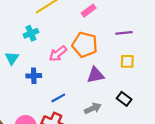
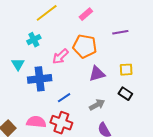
yellow square: (127, 61) -> (126, 70), moved
blue cross: (34, 76) -> (40, 79), size x1.6

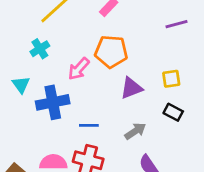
purple line: (120, 32) -> (176, 24), moved
blue line: (64, 98) -> (89, 125), turned 40

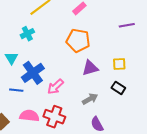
pink arrow: (79, 69) -> (55, 87), moved
blue cross: (53, 102) -> (33, 73), turned -30
blue line: (89, 125) -> (16, 90), moved

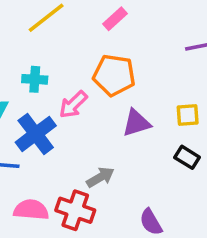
cyan cross: (27, 34) -> (35, 79), moved, turned 32
pink arrow: (55, 87) -> (73, 105), moved
gray arrow: (90, 99) -> (100, 177), moved

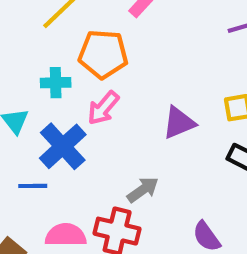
orange pentagon: (114, 75) -> (103, 54), moved

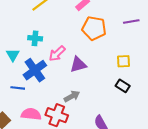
orange pentagon: (103, 54) -> (94, 28), moved
purple triangle: (179, 123) -> (78, 65), moved

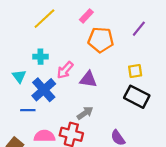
purple line: (131, 21) -> (139, 29), turned -35
purple triangle: (78, 65) -> (88, 79), turned 30
black rectangle: (123, 86) -> (137, 97), size x1.6

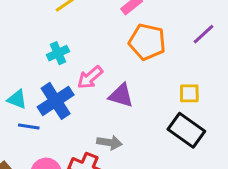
cyan cross: (40, 57) -> (58, 53), turned -32
cyan triangle: (19, 76) -> (17, 99), moved, turned -40
gray arrow: (85, 113) -> (109, 143), turned 35

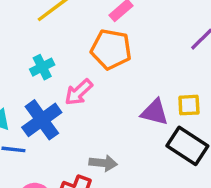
orange pentagon: (147, 42) -> (111, 49), moved
purple triangle: (121, 95) -> (155, 112), moved

